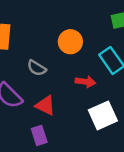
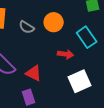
gray semicircle: (37, 68) -> (27, 27), moved

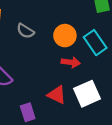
orange circle: (54, 22) -> (65, 36), moved
red triangle: (34, 73) -> (57, 95), moved

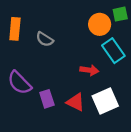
orange circle: (65, 36) -> (100, 24), moved
purple rectangle: (28, 112) -> (47, 99), moved

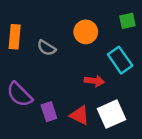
orange circle: (100, 24) -> (86, 32), moved

